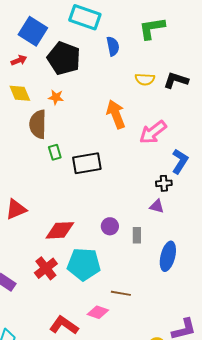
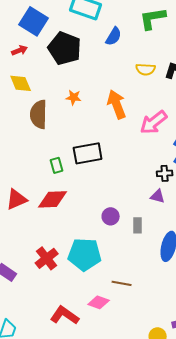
blue semicircle: (113, 46) -> (114, 36), turned 42
orange star: (56, 97) -> (74, 97), moved
green rectangle: (55, 152) -> (57, 165), moved
red diamond: (60, 230) -> (53, 199), moved

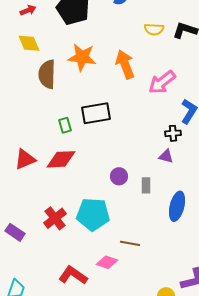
orange star: (74, 97) -> (82, 57), size x1.8

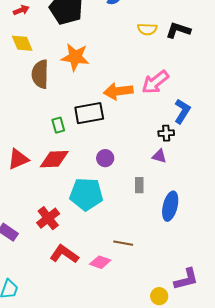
orange arrow: (125, 64) -> (118, 91), moved, turned -76
purple circle: (119, 176) -> (105, 158), moved
cyan pentagon: (93, 214) -> (86, 194), moved
red L-shape: (73, 275) -> (64, 254), moved

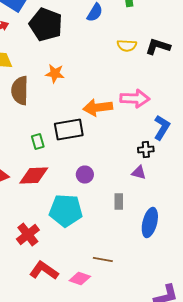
orange star: (75, 57) -> (55, 74), size x0.7
pink arrow: (155, 82) -> (135, 98), turned -140

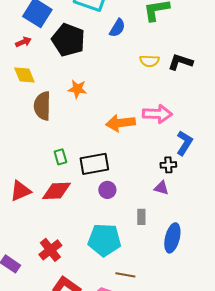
black rectangle: (69, 130) -> (94, 164), moved
cyan pentagon: (66, 210) -> (104, 240), moved

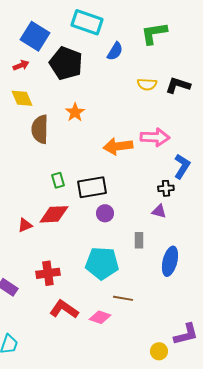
orange star: (77, 89) -> (75, 112), turned 30
red triangle: (20, 191) -> (25, 225), moved, size x0.7
red cross: (50, 250) -> (48, 273), turned 30

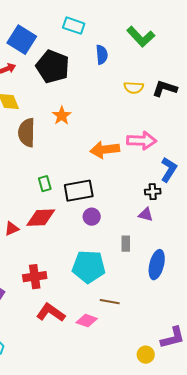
cyan rectangle: (87, 22) -> (74, 26), size x0.7
green L-shape: (154, 33) -> (141, 37), turned -124
blue semicircle: (115, 51) -> (102, 55), turned -36

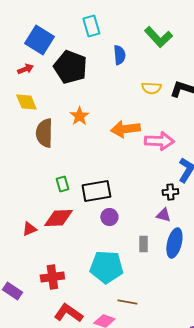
cyan rectangle: (74, 26) -> (91, 26), turned 55
orange arrow: (105, 150) -> (125, 129), moved
blue ellipse: (157, 265) -> (174, 243), moved

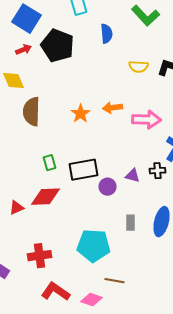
red arrow: (25, 69) -> (24, 50), moved
orange star: (79, 116) -> (80, 114), moved
orange arrow: (125, 129) -> (112, 108), size x0.7
purple triangle: (163, 215) -> (132, 176), moved
purple circle: (109, 217) -> (108, 187), moved

